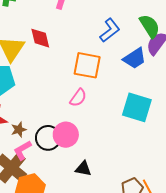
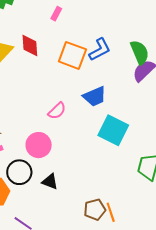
blue trapezoid: (135, 58) -> (95, 96), moved
orange square: (87, 65) -> (72, 55), moved
black circle: (48, 138) -> (19, 172), moved

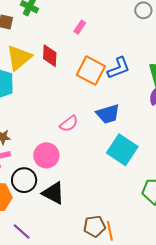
black triangle: (50, 182) -> (53, 193), size x1.4

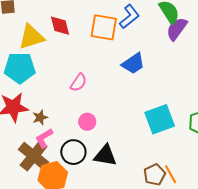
yellow triangle: (19, 58) -> (31, 37), turned 40
pink semicircle: (69, 124) -> (78, 83), moved
cyan square: (122, 150) -> (160, 119), moved, turned -36
pink circle: (46, 155) -> (87, 122), size x0.7

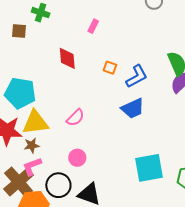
blue L-shape: (129, 17) -> (137, 76), moved
orange square: (104, 27) -> (110, 68), size x0.5
yellow triangle: (31, 37) -> (35, 122), moved

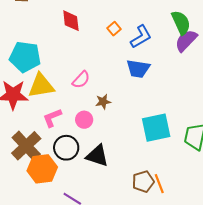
orange square: (110, 68) -> (114, 29), turned 32
blue trapezoid: (133, 108) -> (138, 69), turned 35
brown star: (32, 145) -> (103, 102), moved
pink L-shape: (32, 166) -> (52, 118), moved

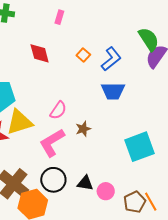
pink L-shape: (52, 118) -> (52, 143), moved, size x1.4
pink circle: (84, 120) -> (106, 191), moved
black triangle: (97, 156) -> (85, 183), size x0.7

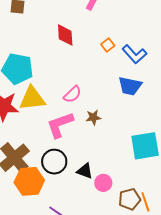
blue L-shape: (111, 59) -> (134, 54), turned 75

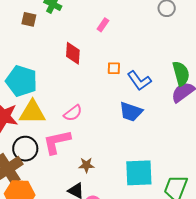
orange square: (108, 45) -> (114, 68), turned 32
brown star: (93, 117) -> (86, 165), moved
black circle: (54, 162) -> (25, 149), moved

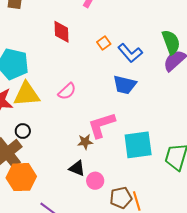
orange square: (114, 68) -> (104, 43), turned -32
pink L-shape: (57, 142) -> (101, 125), moved
black circle: (25, 149) -> (23, 131), size x0.6

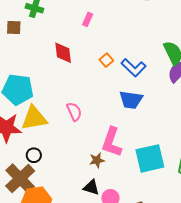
pink semicircle: (67, 91) -> (74, 112), turned -66
pink L-shape: (101, 125) -> (112, 142), turned -48

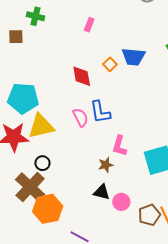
red diamond: (63, 53) -> (82, 76), moved
blue L-shape: (133, 68) -> (100, 112), moved, turned 40
blue trapezoid: (131, 100) -> (133, 57), moved
pink L-shape: (112, 142) -> (119, 146), size x0.7

